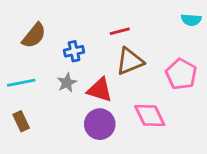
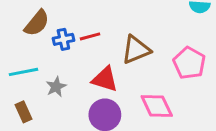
red line: (120, 31) -> (90, 36), moved
blue cross: (74, 51) -> (63, 39), moved
gray star: (67, 83) -> (56, 87), moved

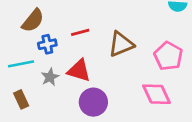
blue cross: (63, 39) -> (47, 44), moved
red triangle: (105, 79) -> (79, 71), moved
pink diamond: (157, 106) -> (156, 94), moved

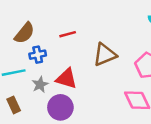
red line: (80, 32) -> (68, 34), moved
purple circle: (93, 102) -> (60, 107), moved

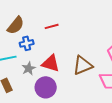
brown triangle: (105, 55) -> (83, 65), moved

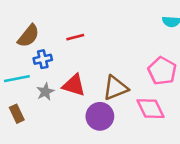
purple circle: (46, 87) -> (100, 116), moved

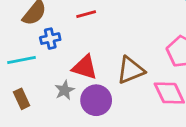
gray star: (45, 92) -> (65, 90), moved
purple circle: (100, 116) -> (96, 100), moved

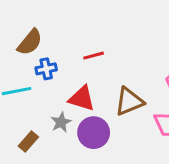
red line: (86, 14) -> (94, 56), moved
brown rectangle: (22, 99) -> (28, 141), moved, turned 66

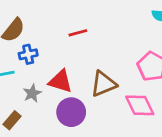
red line: (94, 56) -> (78, 33), moved
gray star: (61, 122) -> (32, 93), moved

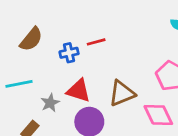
blue cross: (28, 54) -> (69, 53), moved

